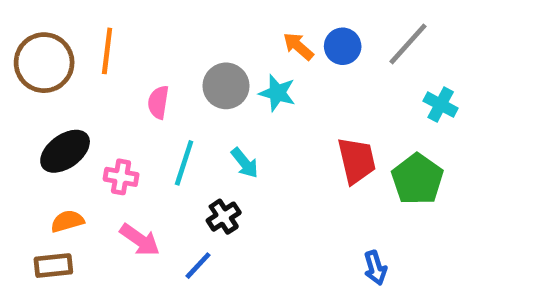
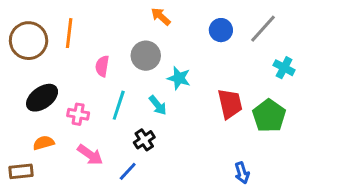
orange arrow: (298, 46) -> (161, 17), moved
cyan star: (277, 93) -> (179, 78), moved
brown rectangle: (53, 266) -> (21, 171), moved

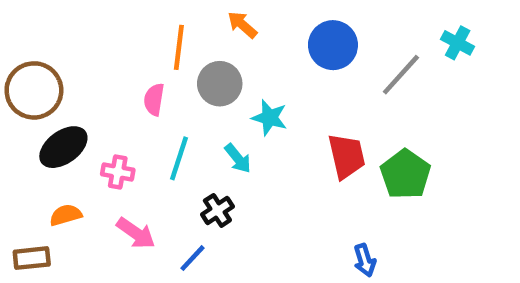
gray line: (263, 29) -> (401, 75), moved
blue circle: (221, 30) -> (333, 45), size x1.4
orange line: (69, 33) -> (179, 47), moved
brown circle: (29, 41) -> (34, 90), moved
cyan cross: (284, 68) -> (458, 43), moved

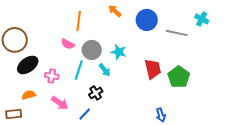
orange arrow: (242, 25) -> (115, 11), moved
gray line: (401, 75) -> (177, 33), turned 60
gray circle: (220, 84) -> (92, 50), moved
pink semicircle: (154, 100) -> (68, 44), turned -72

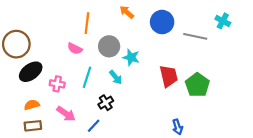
gray circle: (92, 50) -> (109, 46), moved
brown rectangle: (14, 114) -> (33, 126), moved

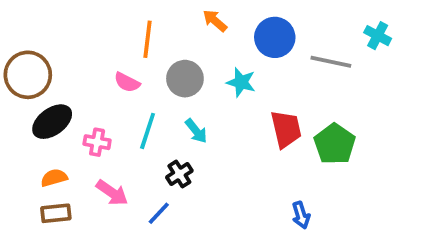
cyan star: (131, 57) -> (241, 82), moved

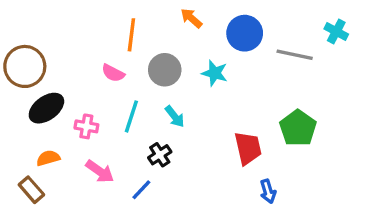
red trapezoid: (286, 129) -> (248, 148), moved
brown rectangle: (56, 213) -> (31, 190), moved, turned 55

